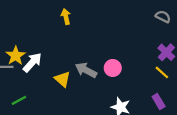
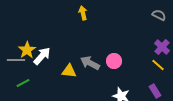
yellow arrow: (66, 17) -> (83, 13), moved
yellow triangle: (62, 79) -> (69, 71), turned -35
green line: (19, 100) -> (23, 83), moved

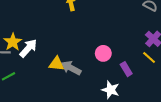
gray arrow: (90, 63) -> (71, 68), moved
purple rectangle: (155, 91) -> (126, 69), moved

